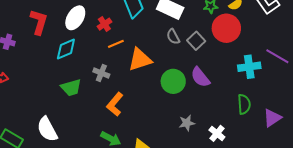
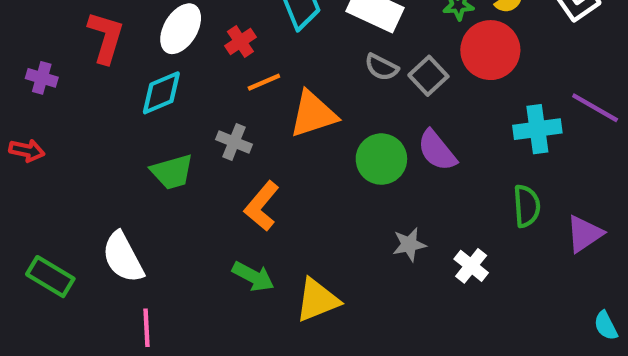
gray semicircle: (173, 37) -> (381, 67), turned -35

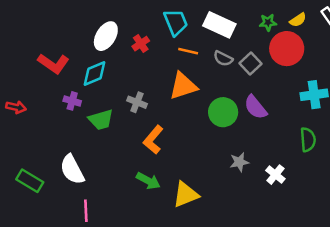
red L-shape: (106, 37) -> (53, 64), moved, turned 108
purple cross: (42, 78) -> (72, 101), moved
orange line: (264, 82) -> (188, 51), moved, turned 36

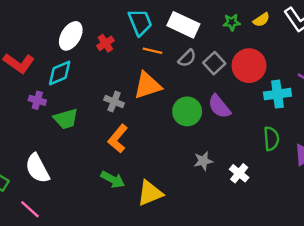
red circle: (287, 49) -> (249, 66), moved
gray semicircle: (223, 59) -> (187, 58), turned -72
gray cross: (137, 102) -> (114, 102), moved
pink line: (86, 211) -> (30, 209), moved, turned -45

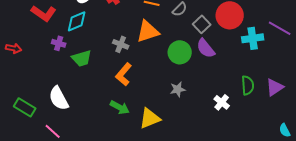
gray square: (214, 63) -> (202, 24), moved
green semicircle: (271, 139) -> (248, 85), moved
gray star: (203, 161) -> (178, 89), moved

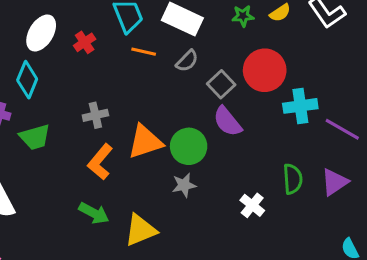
cyan diamond: (77, 21) -> (27, 80), turned -45
purple line: (280, 28) -> (342, 129), moved
orange triangle: (148, 31) -> (145, 142), moved
gray cross: (121, 44) -> (95, 115), turned -35
green circle: (180, 52) -> (189, 146), moved

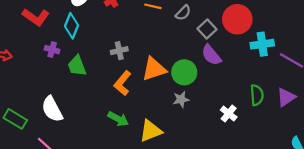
green trapezoid: (35, 137) -> (77, 66), turned 85

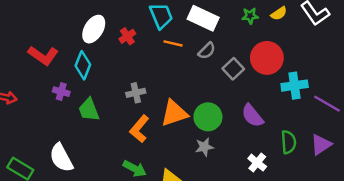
purple semicircle: (211, 55) -> (252, 116), moved

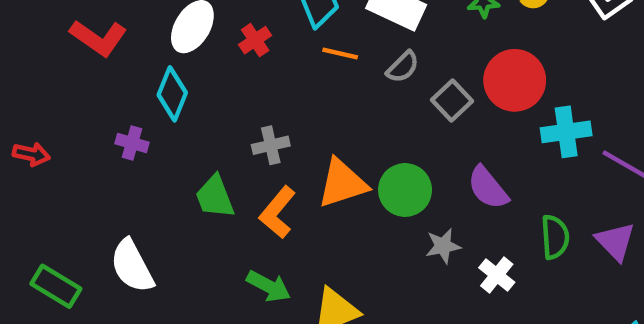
red L-shape: (43, 56) -> (98, 38), moved
green trapezoid: (89, 110) -> (215, 197), moved
purple triangle: (321, 145) -> (615, 241), turned -40
gray star: (204, 147) -> (443, 246), moved

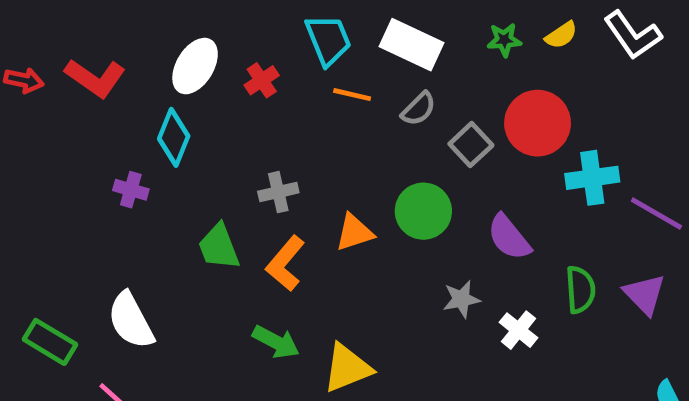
red arrow: (31, 154) -> (24, 80), moved
orange triangle: (342, 183) -> (354, 233), size x0.7
green circle: (405, 190) -> (423, 211), moved

